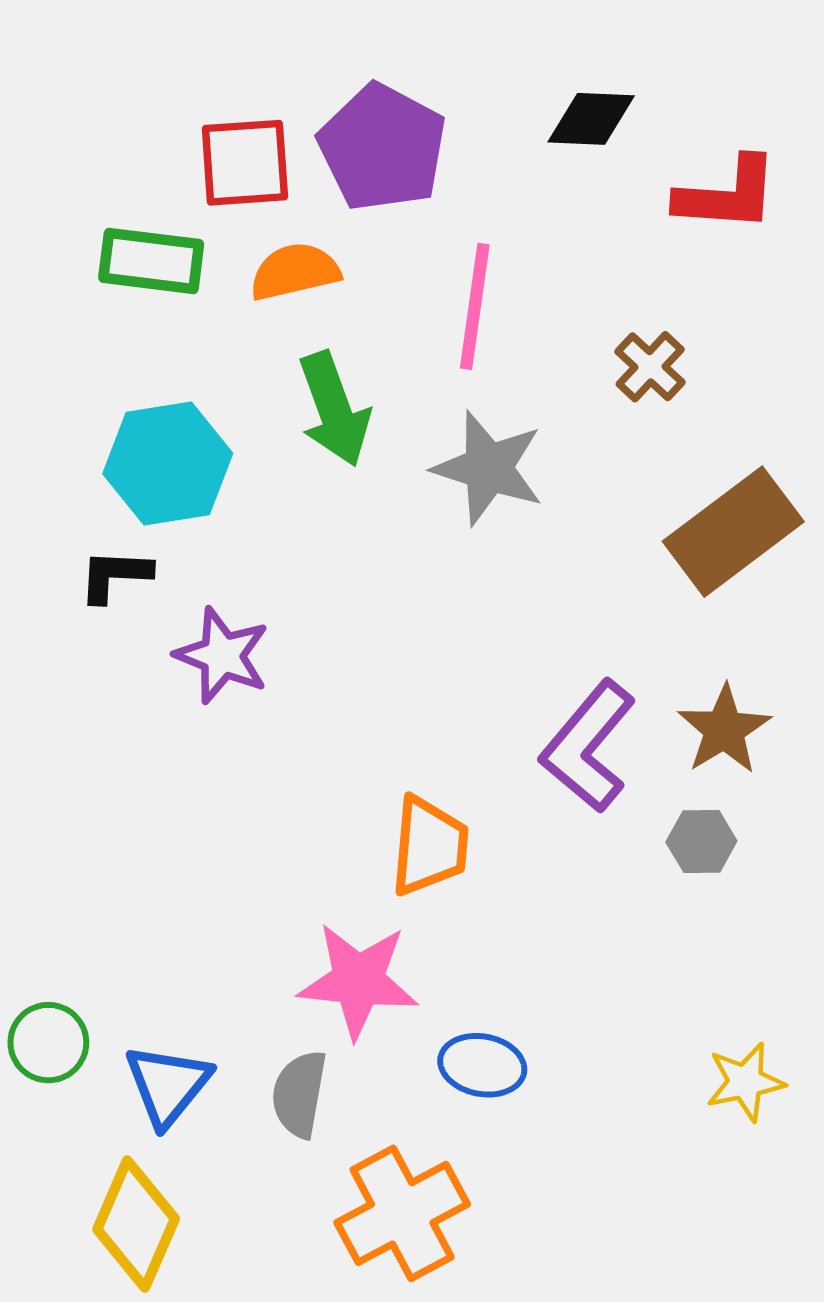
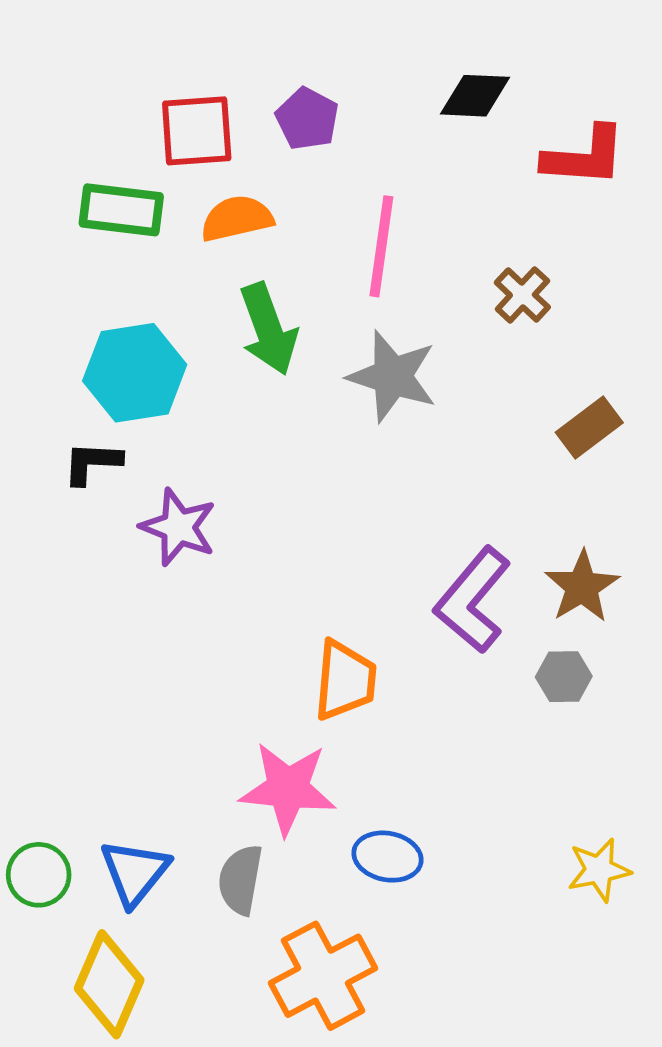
purple pentagon: (382, 148) -> (307, 119), size x0.6
brown rectangle: (733, 532) -> (589, 427), size x0.6
green circle: (48, 1043) -> (39, 875), moved

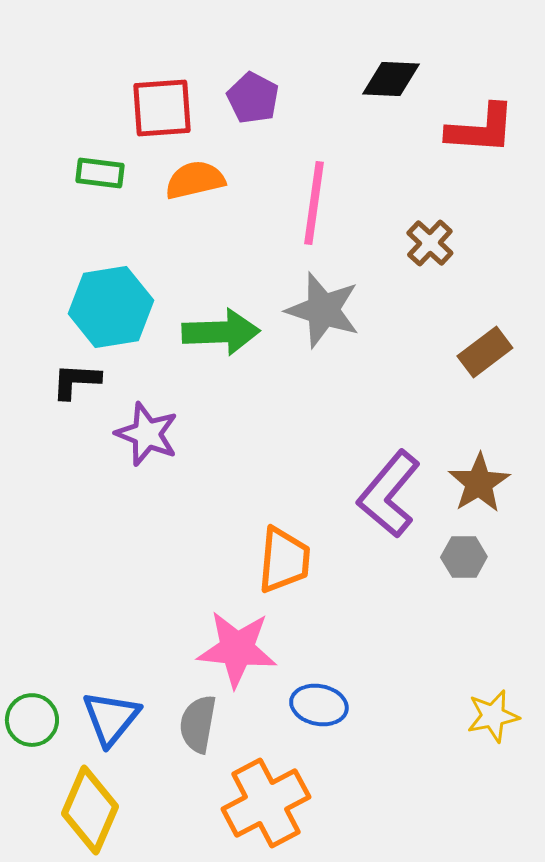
green rectangle: (121, 210) -> (100, 173), size x0.7
green arrow: (268, 329) -> (221, 332), moved, turned -72

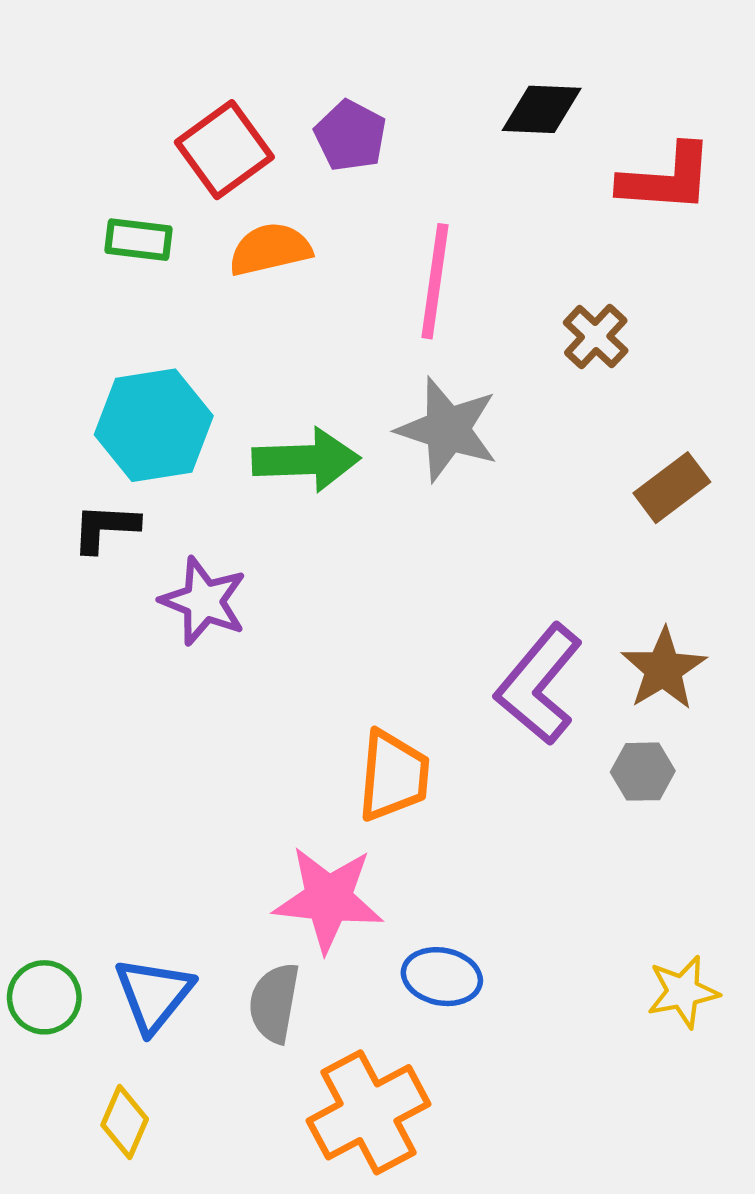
red square: (162, 108) -> (224, 150), turned -32
yellow diamond: (90, 810) -> (125, 1122), size x0.6

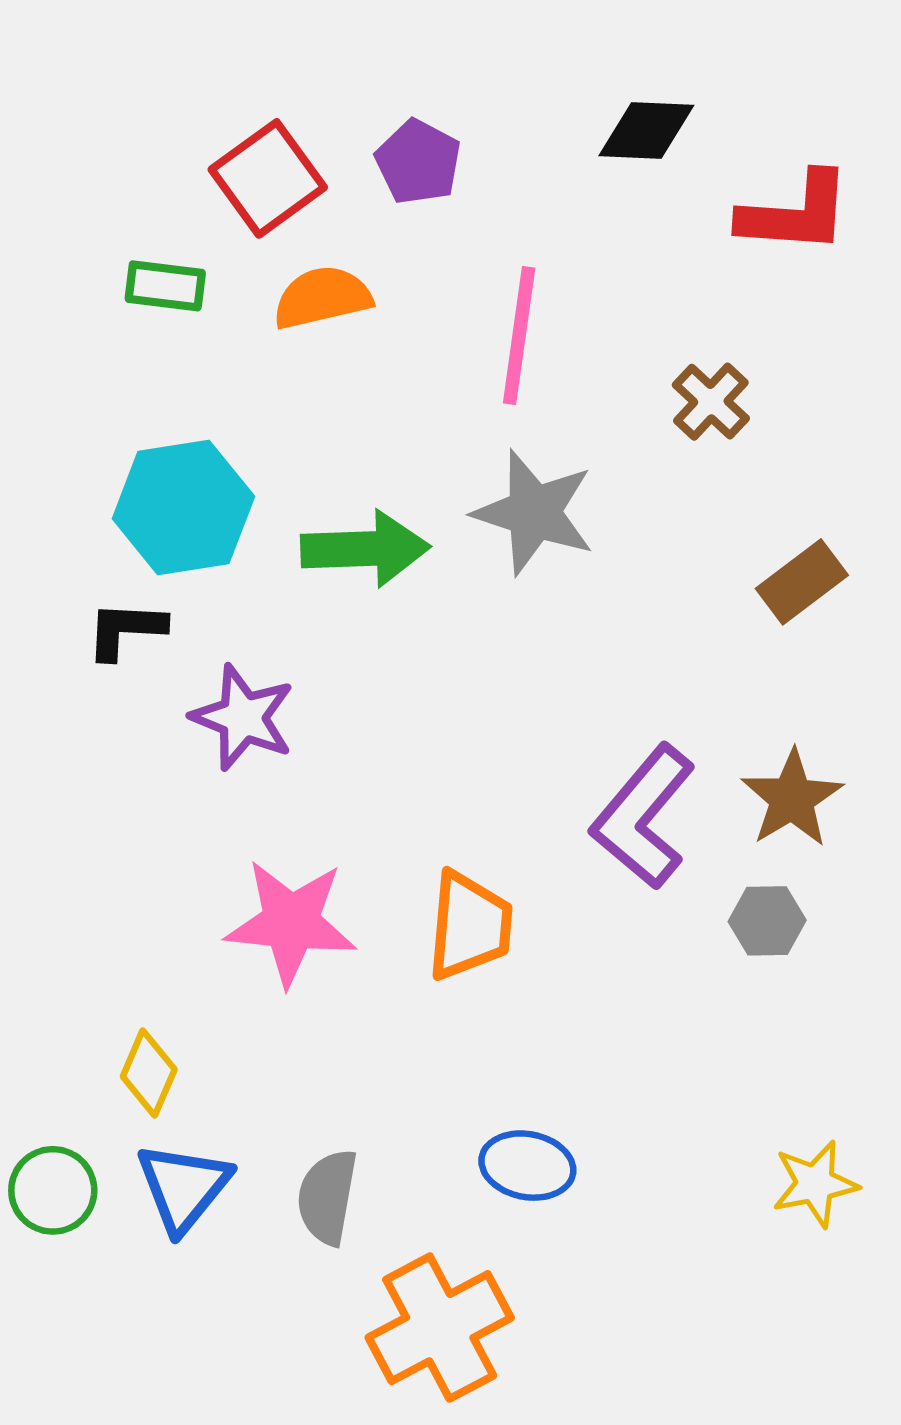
pink star: (328, 899) -> (291, 922), moved
yellow diamond: (125, 1122) -> (149, 1073), moved

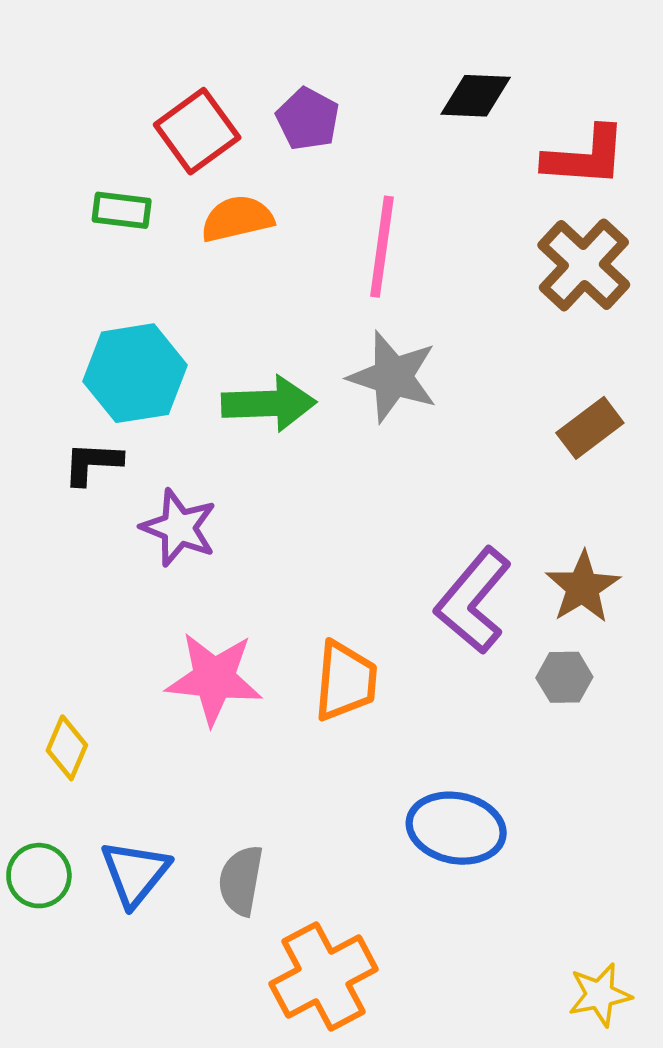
brown cross: (711, 402) -> (584, 265), moved, size x1.6
yellow diamond: (149, 1073) -> (67, 748), moved
blue ellipse: (527, 1166) -> (456, 828), moved, size x1.4
yellow star: (815, 1184) -> (600, 995), moved

